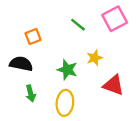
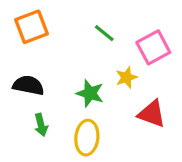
pink square: (115, 19) -> (153, 47), moved
orange square: (33, 37) -> (32, 27), moved, size x1.5

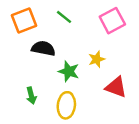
green line: (104, 33) -> (64, 17), moved
pink square: (153, 47) -> (112, 21), moved
black semicircle: (28, 85) -> (43, 48), moved

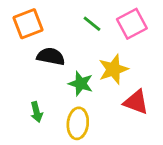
green line: (64, 17) -> (92, 24), moved
yellow star: (97, 59) -> (113, 69), size x1.5

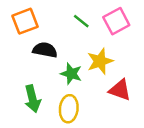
green arrow: (37, 112) -> (32, 99), size x1.5

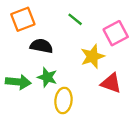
pink square: (116, 21) -> (116, 33), moved
green star: (71, 74) -> (47, 77), moved
green arrow: (32, 99) -> (18, 82), moved, turned -70

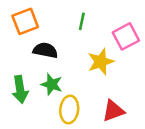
green line: (75, 19) -> (82, 21), turned 63
green arrow: (18, 82) -> (20, 89), turned 75
red triangle: (111, 83) -> (113, 111), moved, turned -40

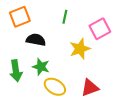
yellow ellipse: (69, 110) -> (55, 87), turned -65

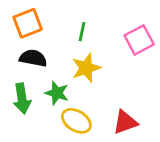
green line: (65, 17) -> (82, 32), moved
black semicircle: (36, 40) -> (33, 58), moved
yellow star: (80, 49) -> (86, 68), moved

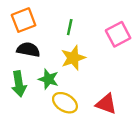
red triangle: (125, 122) -> (106, 104), turned 40

